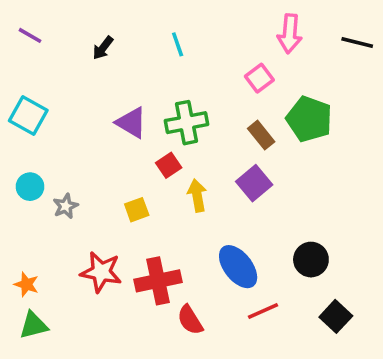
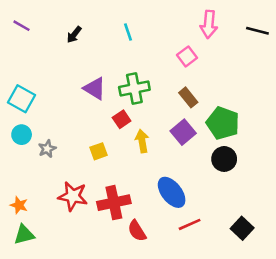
cyan square: (28, 115) -> (22, 99), moved
green pentagon: (309, 119) -> (223, 123), moved
black circle: (311, 260) -> (224, 159), moved

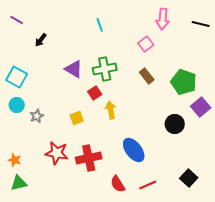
black arrow: (74, 35) -> (41, 40), moved
green pentagon: (223, 123) -> (184, 82), moved
purple square: (183, 132) -> (201, 107), moved
red line: (190, 224) -> (148, 185), moved
red semicircle: (137, 231) -> (118, 184), moved

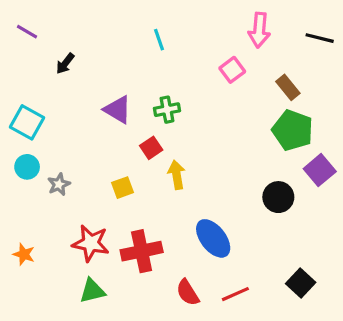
green cross: (105, 69) -> (167, 110), size x0.7
brown rectangle: (147, 76) -> (288, 87), moved
green triangle: (19, 183) -> (92, 291), moved

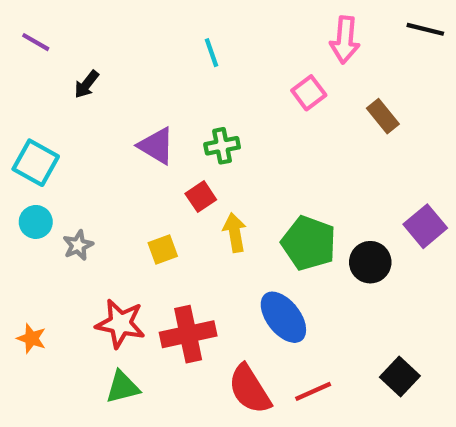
black line: (320, 38) -> (425, 29), moved
green pentagon: (293, 130) -> (309, 243), moved
red semicircle: (188, 293) -> (250, 389), size x1.4

